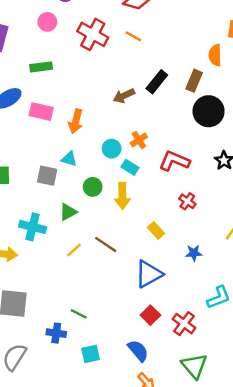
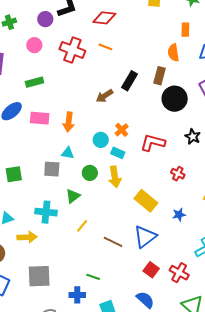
red cross: (187, 201) -> (178, 174), moved
yellow rectangle: (156, 230) -> (146, 201), size x1.6
brown line: (106, 244) -> (113, 242), moved

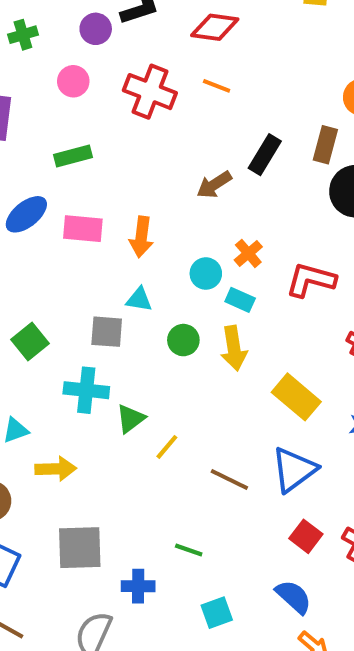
green square: (14, 174) -> (30, 342), turned -30
green triangle: (73, 196) -> (131, 419), moved
cyan cross: (46, 212) -> (86, 390), moved
blue cross: (77, 295) -> (138, 586), moved

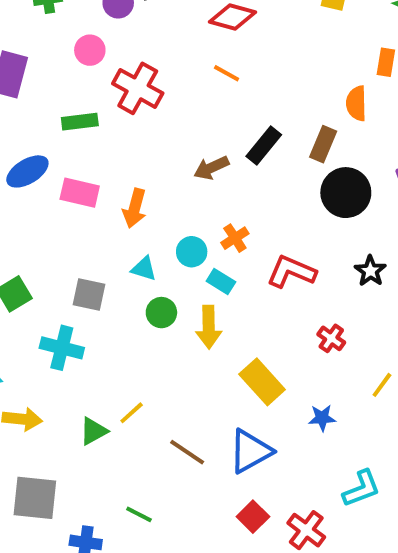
red cross: (150, 92) -> (138, 88), moved
cyan triangle: (139, 300) -> (144, 269), moved
green triangle: (131, 419) -> (93, 431), moved

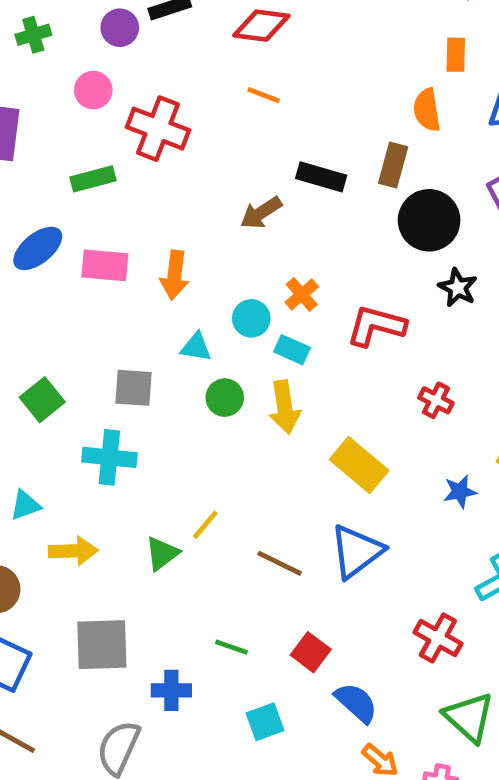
black rectangle: (264, 146) -> (321, 177), turned 75
black star: (370, 271) -> (458, 288), moved
blue star: (322, 418) -> (460, 492), moved
red square: (253, 517) -> (311, 652), moved

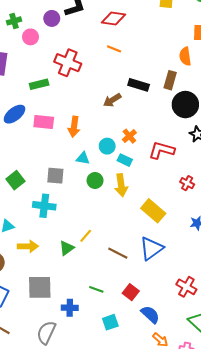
pink circle: (93, 90) -> (30, 37), moved

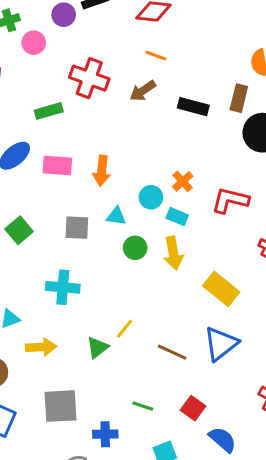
brown arrow: (112, 100) -> (143, 91), moved
gray square: (55, 176) -> (77, 228), moved
green square: (15, 180) -> (19, 230), moved

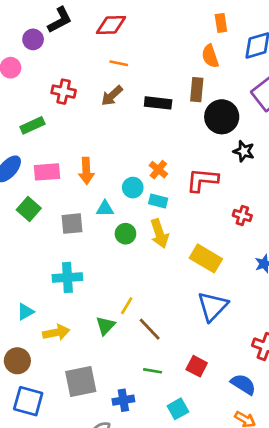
red cross: (89, 78) -> (64, 92), size x0.7
green square: (19, 230) -> (29, 209), moved
brown line: (172, 352) -> (150, 329), moved, turned 30
blue semicircle: (223, 440) -> (243, 384), moved

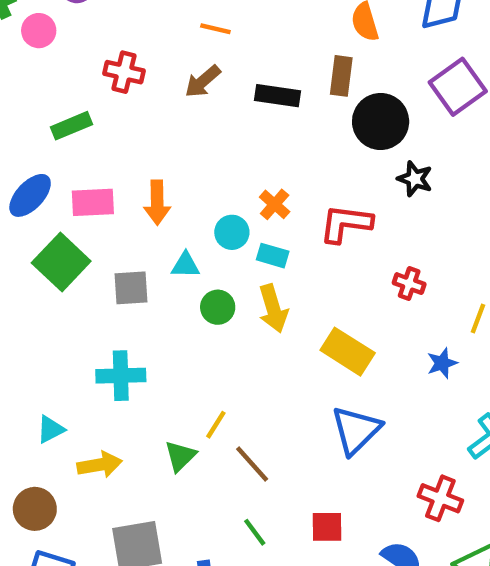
green square: (29, 209) -> (61, 262), size x1.4
red square: (197, 366) -> (327, 527), turned -30
green line: (153, 371) -> (255, 532), turned 42

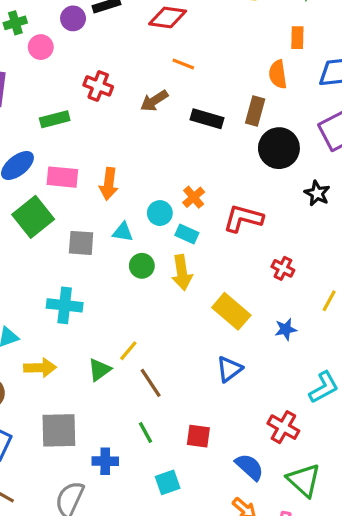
orange line: (215, 29) -> (183, 64), moved
black star: (415, 179) -> (317, 193), moved
blue star: (442, 363) -> (286, 329), moved
blue triangle: (356, 430) -> (229, 369), size x0.7

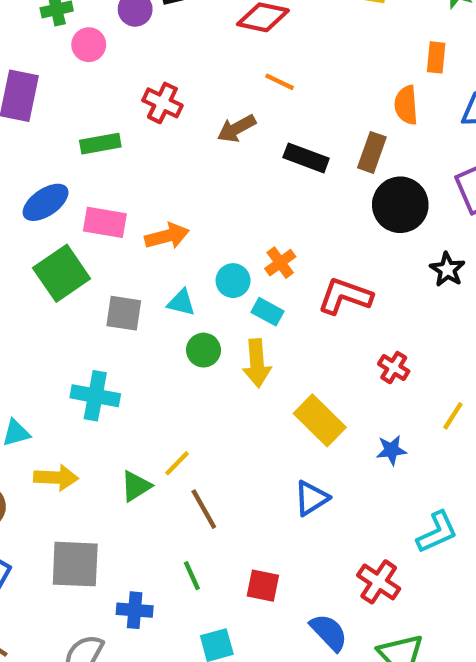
orange arrow: (109, 184) -> (167, 236), turned -116

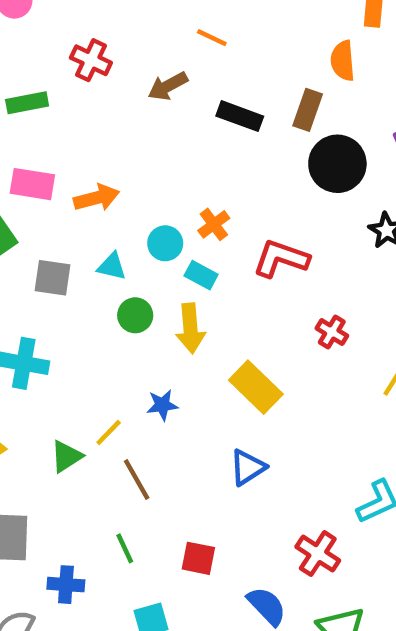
blue star: (391, 450) -> (162, 405), moved

